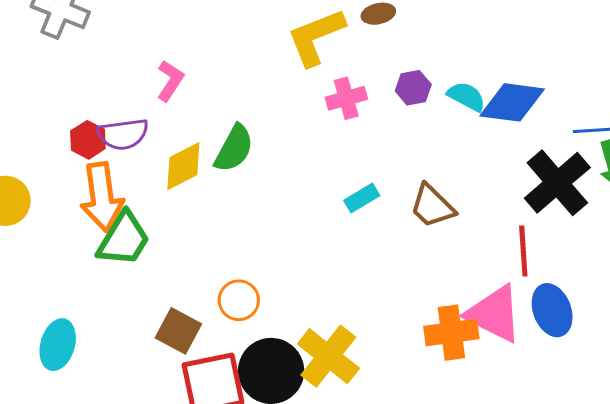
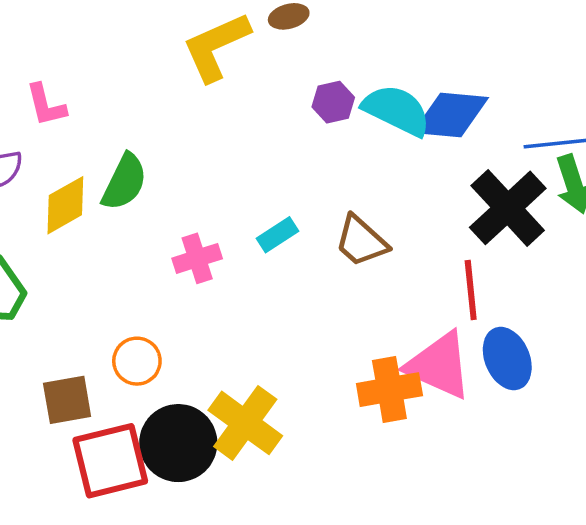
pink L-shape: (170, 81) -> (46, 105), turned 135
cyan semicircle: (467, 97) -> (397, 110), size x1.5
pink cross: (346, 98) -> (197, 258), moved
brown square: (178, 331) -> (67, 400), turned -36

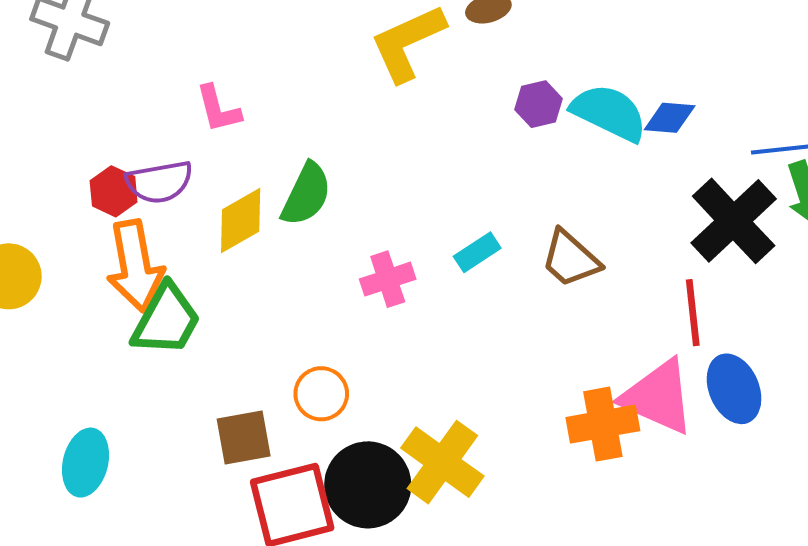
blue diamond: (451, 115) -> (670, 118), size x0.6

